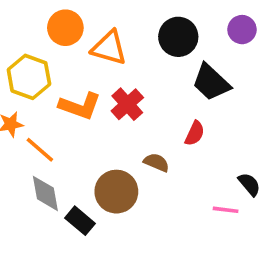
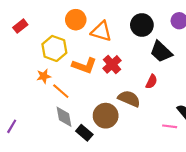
brown semicircle: (156, 162) -> (129, 99), size x1.5

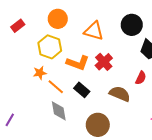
orange circle: (76, 20) -> (58, 19), moved
brown circle: (106, 116) -> (98, 125), moved
black rectangle: (84, 133) -> (82, 90), moved

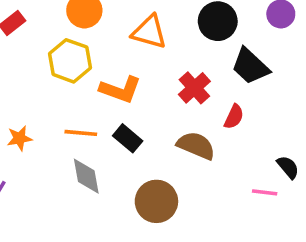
red cross: (104, 62) -> (194, 88), moved
orange star: (40, 73) -> (19, 138), moved
orange line: (56, 87) -> (81, 133), turned -36

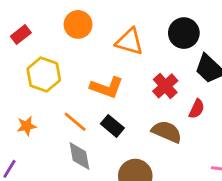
yellow hexagon: (70, 61) -> (44, 74), moved
orange line: (81, 133) -> (75, 122), turned 35

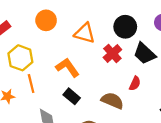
red cross: (165, 86) -> (112, 54), moved
orange L-shape: (107, 87) -> (67, 67), turned -145
orange line: (75, 122) -> (31, 83), moved, turned 36

